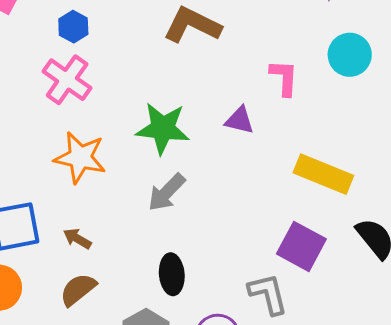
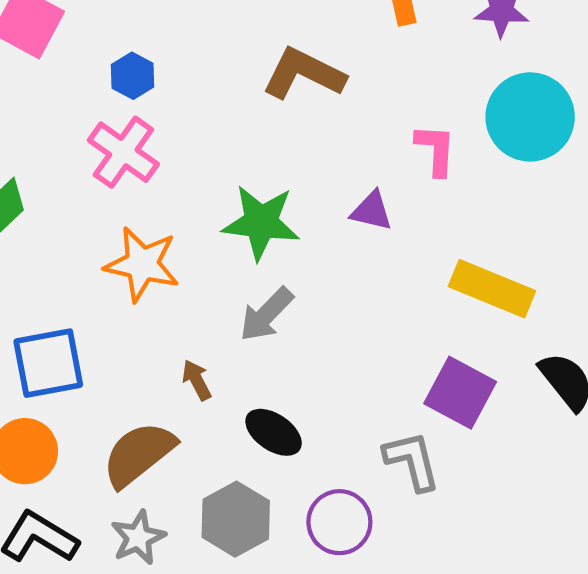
cyan circle: (350, 55) -> (530, 117), size x1.4
brown arrow: (77, 239) -> (197, 380), moved, turned 32
black ellipse: (172, 274) -> (274, 432), turned -51
brown semicircle: (78, 290) -> (139, 454), size x1.4

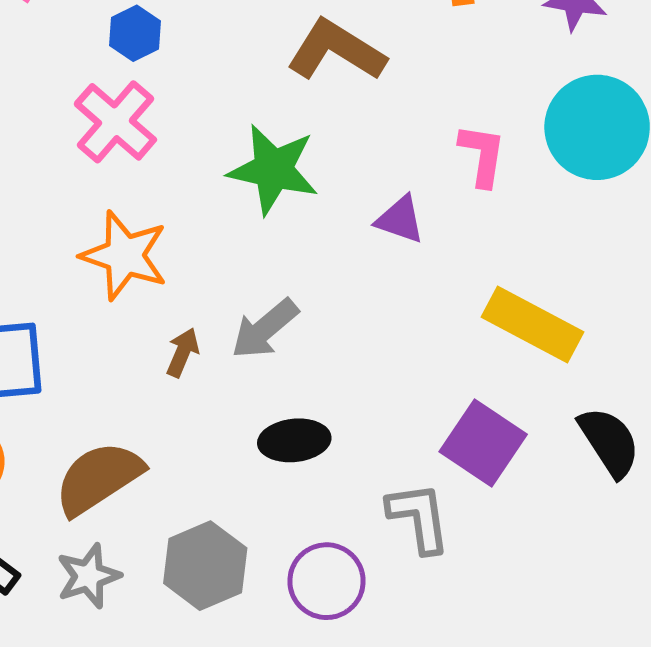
green star: (261, 222) -> (273, 169), moved
brown arrow: (197, 380) -> (183, 352), moved, turned 45
black ellipse: (274, 432) -> (294, 440), moved, turned -46

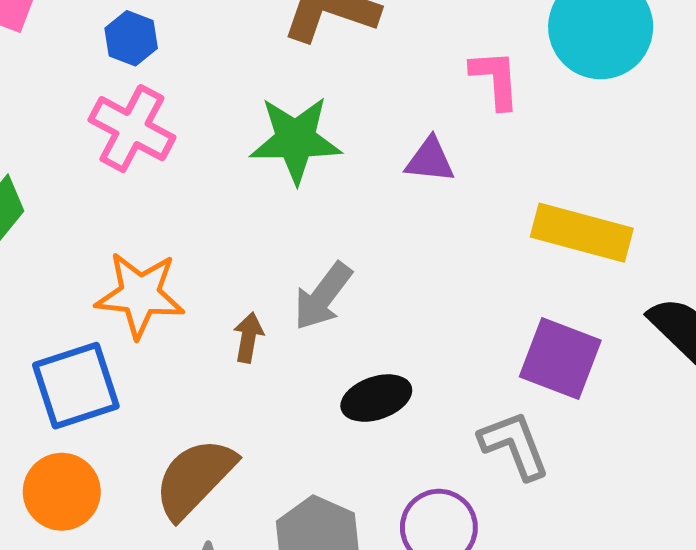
orange star: (124, 256) -> (140, 295), moved

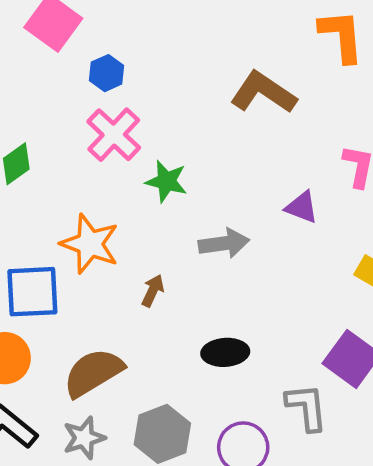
blue hexagon: (131, 38) -> (107, 73), moved
green star: (296, 140) -> (166, 181), moved, size x0.7
gray arrow: (323, 296) -> (224, 243), moved, turned -150

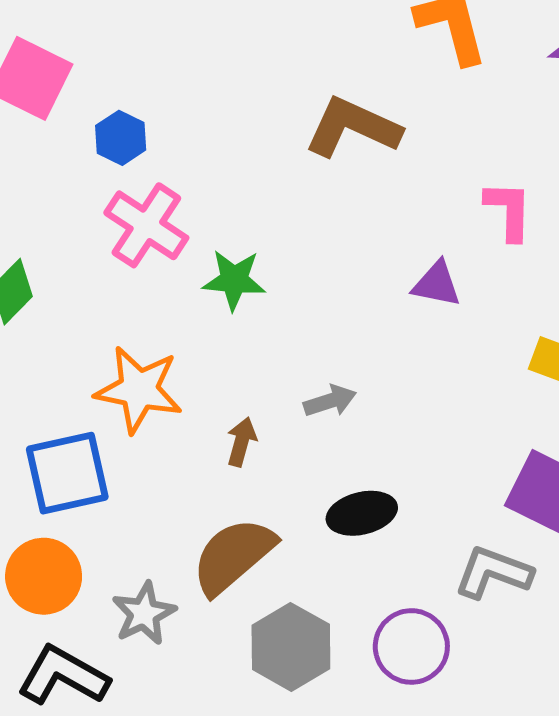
gray arrow: (224, 243) -> (330, 401), moved, size x0.7
brown semicircle: (93, 373) -> (233, 556), moved
gray L-shape: (307, 407) -> (493, 573), turned -54
gray star: (84, 438) -> (144, 613), moved

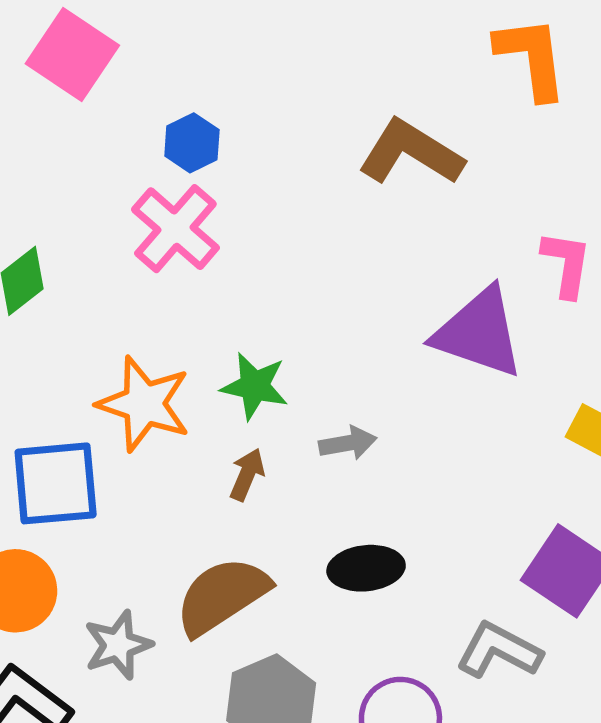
blue hexagon: (121, 138) -> (192, 143), moved
green star: (234, 280) -> (255, 386), moved
purple triangle: (437, 284) -> (479, 333), size x1.8

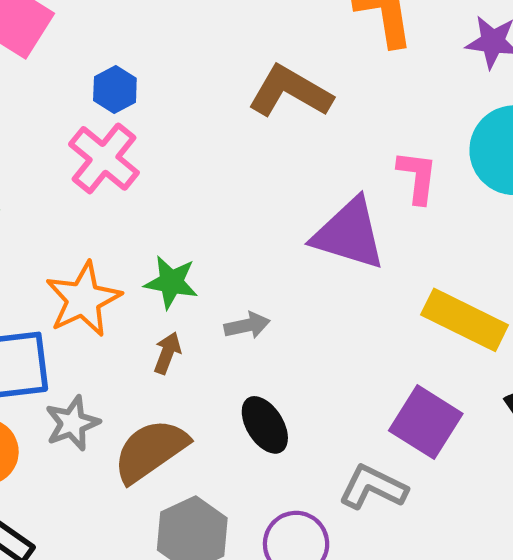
orange star: (144, 404) -> (83, 299), turned 30
black ellipse: (366, 568) -> (265, 425), turned 66
gray star: (118, 645) -> (72, 423), moved

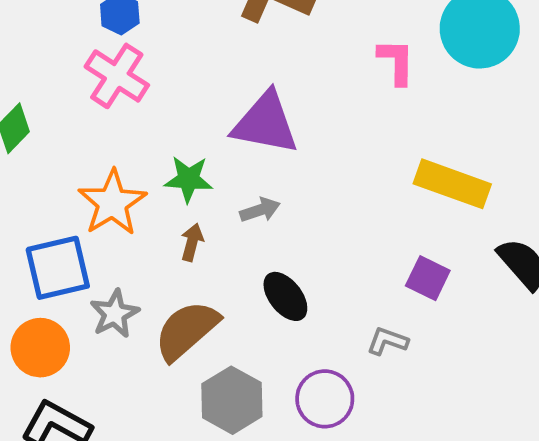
purple triangle: (349, 234) -> (265, 123), moved
purple square: (426, 422) -> (428, 278), size x0.7
gray L-shape: (373, 487) -> (387, 341), size x0.7

